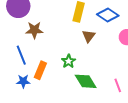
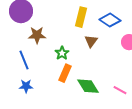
green star: (69, 61) -> (62, 53), moved
orange rectangle: (40, 70) -> (65, 73), moved
pink line: (118, 85) -> (120, 90), turned -40

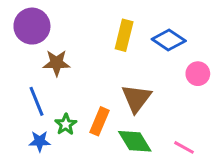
brown triangle: (91, 41) -> (136, 98), moved, size x1.5
green star: (62, 53) -> (66, 124), moved

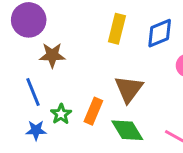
blue diamond: (169, 40) -> (160, 33), turned -56

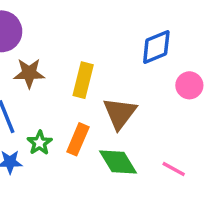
yellow rectangle: (117, 29) -> (83, 80), moved

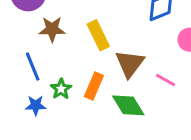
yellow rectangle: (83, 80) -> (98, 35), turned -40
pink line: (174, 169) -> (166, 80), moved

